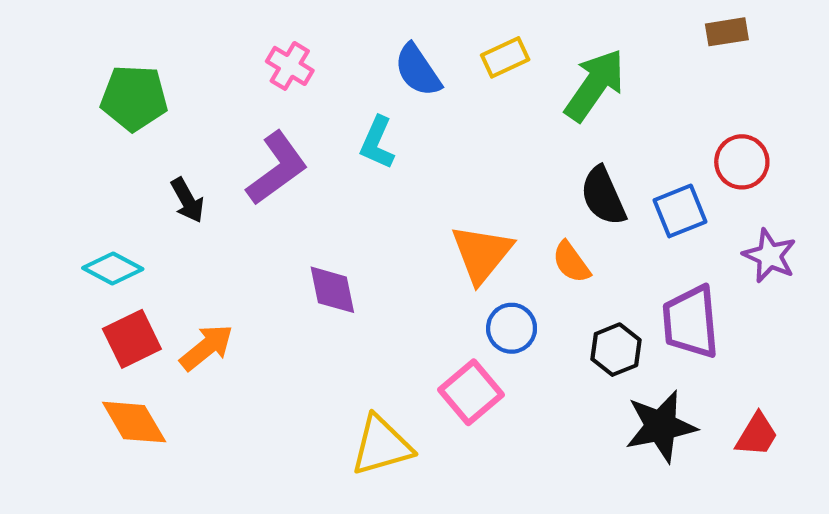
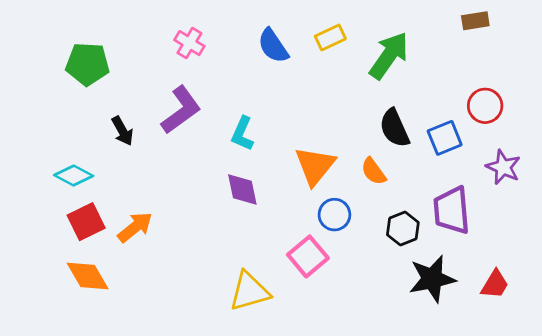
cyan L-shape: (377, 143) -> (242, 134), moved
purple diamond: (332, 290) -> (242, 189), moved

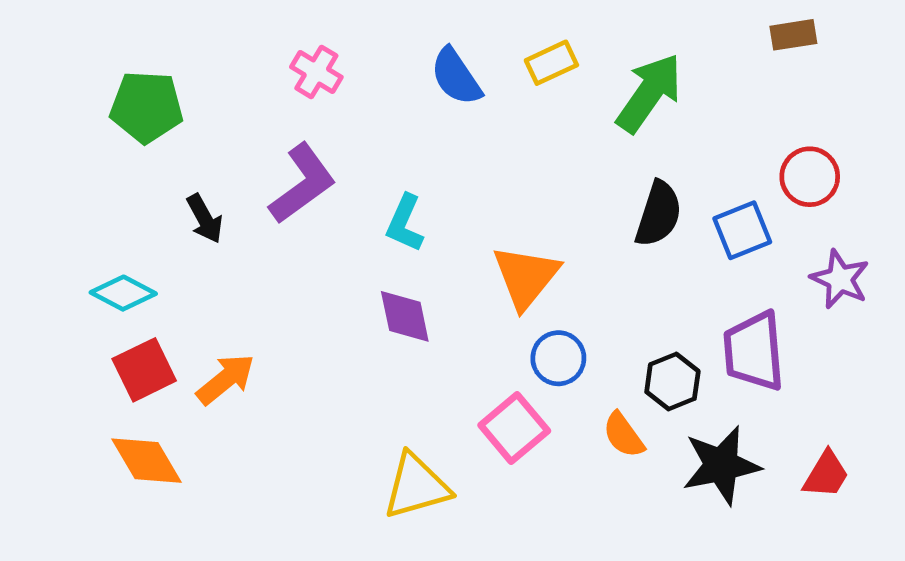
black semicircle: (394, 128) -> (658, 214), turned -138
orange semicircle: (374, 171) -> (624, 435), moved

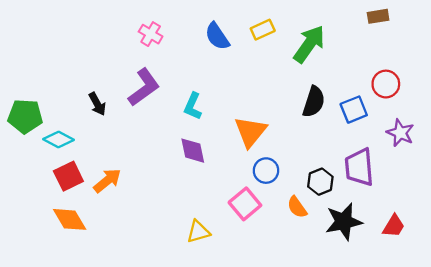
green pentagon: (146, 107) -> (25, 116), moved
yellow triangle: (416, 486) -> (198, 232), size x0.7

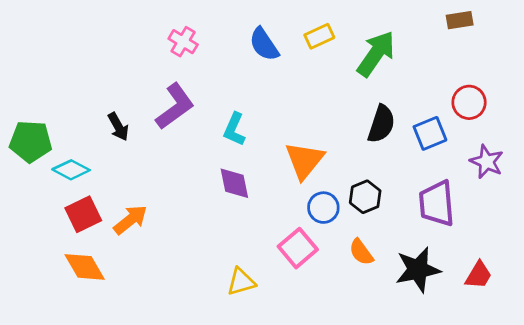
black hexagon: (320, 182) -> (365, 197), moved

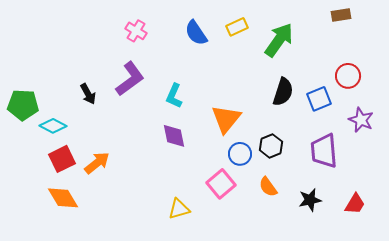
black star: (418, 270) -> (310, 200), size x0.7

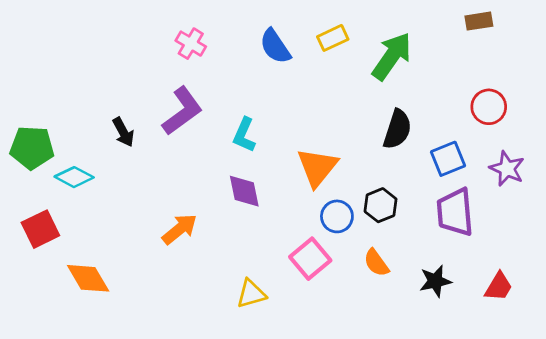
blue square: (319, 99) -> (448, 159), moved
red square: (62, 159) -> (40, 229), moved
orange arrow: (97, 163) -> (180, 229), moved

